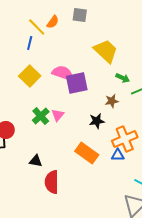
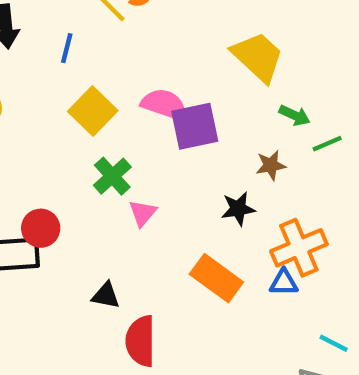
blue line: (30, 43) -> (67, 48), moved
pink triangle: (58, 115) -> (143, 213), moved
green cross: (41, 116) -> (112, 176), moved

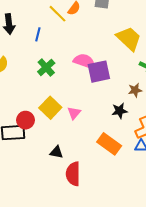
yellow square: (93, 111) -> (50, 108), moved
green cross: (112, 176) -> (46, 67), moved

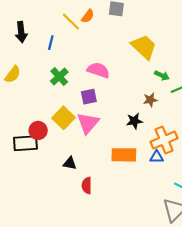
purple square: (99, 72) -> (89, 97), moved, size x0.7
pink triangle: (74, 113) -> (88, 123), size x1.6
orange rectangle: (109, 144) -> (124, 155), turned -35
red semicircle: (73, 174) -> (87, 186), size x0.7

